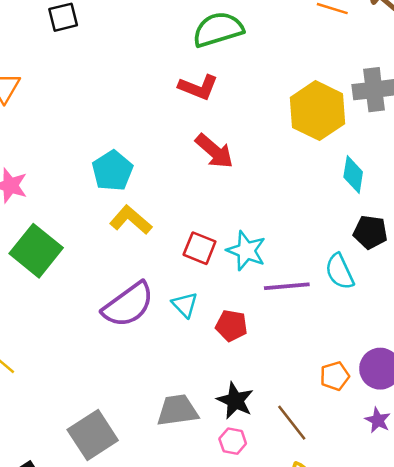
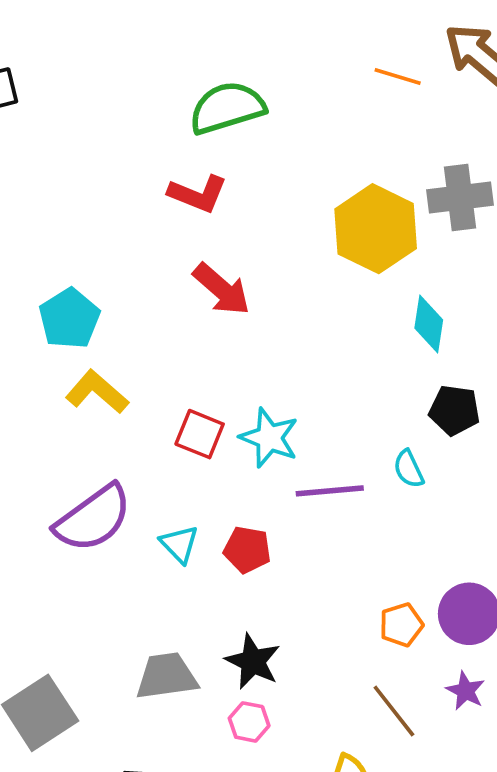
cyan semicircle: (340, 272) -> (409, 469), size x0.7
cyan triangle: (185, 305) -> (179, 544), moved
brown line: (292, 423) -> (394, 711), moved

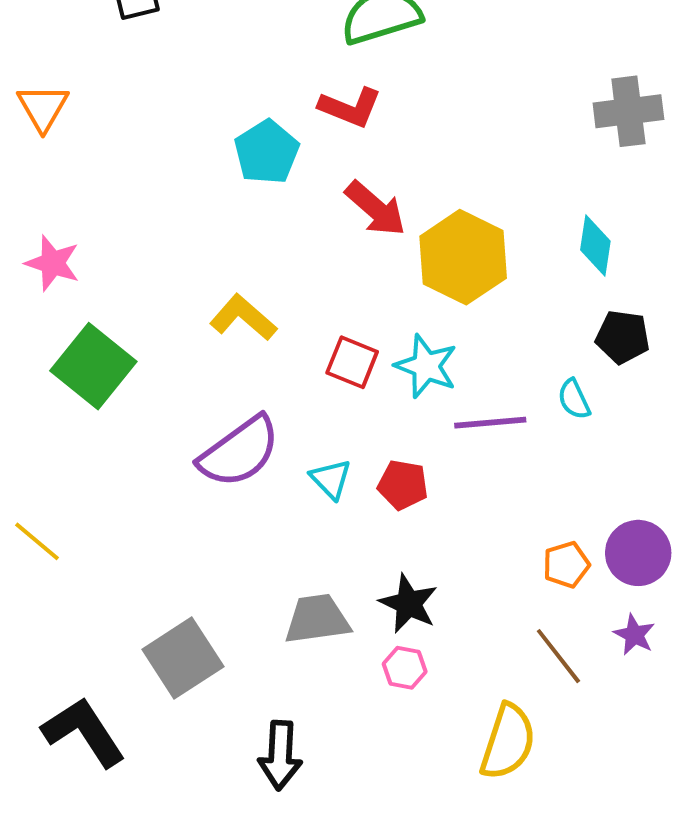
yellow hexagon: (376, 229) -> (463, 257), moved
cyan pentagon: (69, 319) -> (267, 152), moved

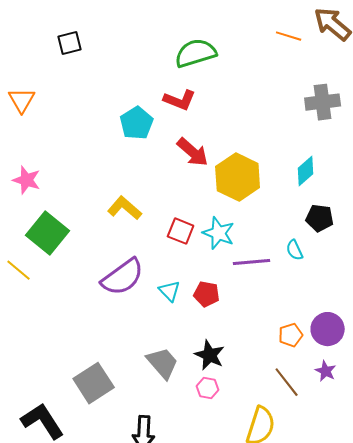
cyan diamond: (595, 246) -> (306, 171), turned 40
yellow line: (37, 541) -> (19, 270), moved
gray trapezoid: (317, 619) -> (163, 363), turned 57

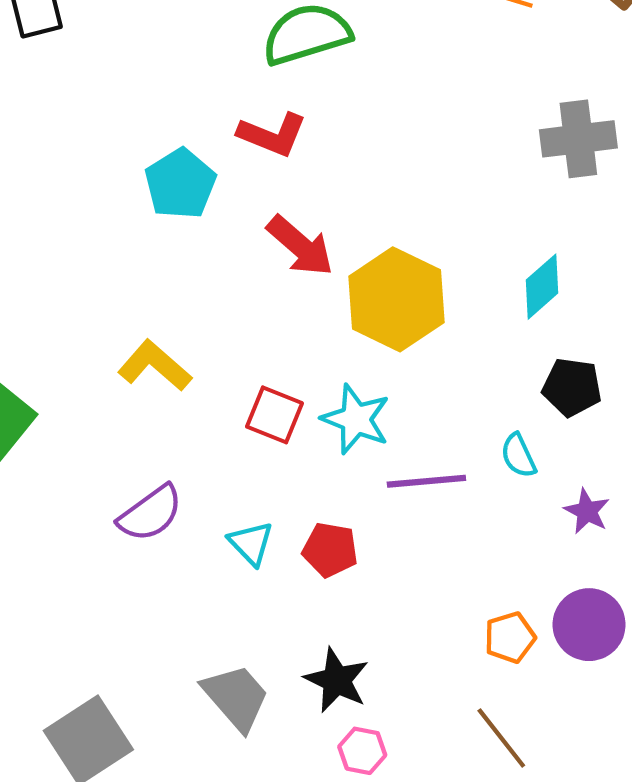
purple semicircle: (123, 277) -> (150, 513), size x0.7
purple star: (326, 371) -> (587, 511), moved
pink hexagon: (208, 388) -> (362, 751), moved

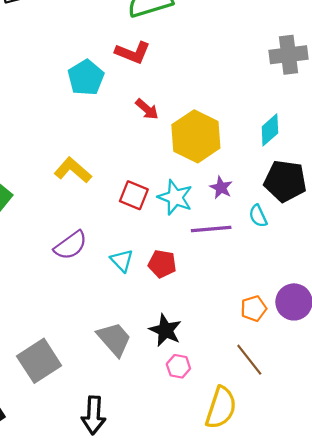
red arrow: (300, 246) -> (147, 109), size x0.7
black pentagon: (572, 387) -> (285, 181), size x1.4
purple star: (587, 511) -> (221, 188), moved

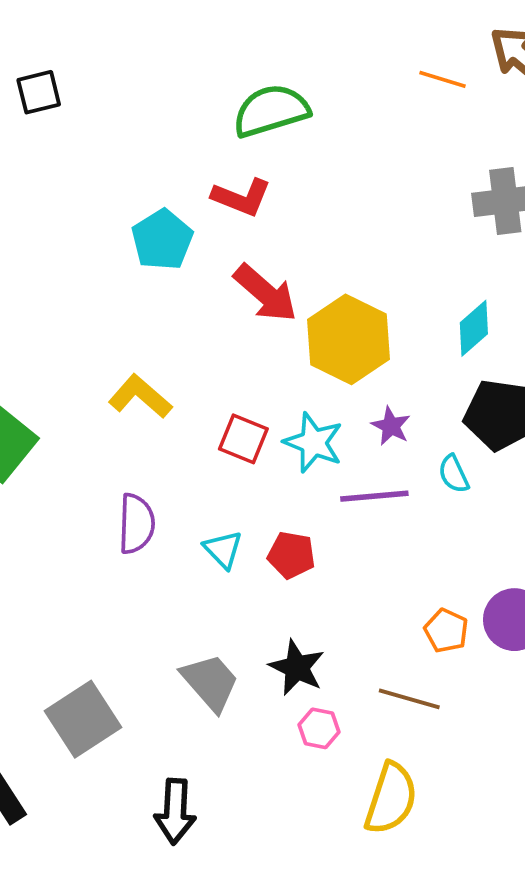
red arrow: (147, 109) -> (266, 293), size x1.6
purple semicircle: (71, 245) -> (136, 524), turned -52
orange pentagon: (254, 309) -> (446, 631), turned -30
brown line: (249, 360) -> (409, 699), moved, turned -36

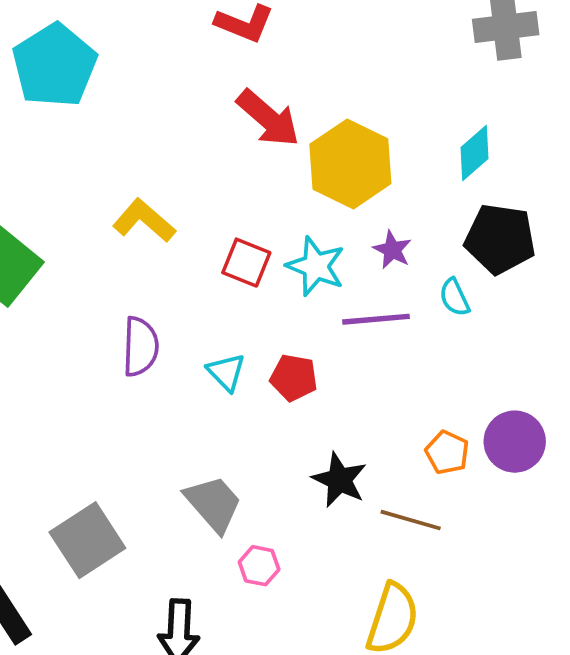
cyan pentagon: (162, 240) -> (55, 65), moved, size x1.4
black star: (297, 668) -> (339, 480), moved
pink hexagon: (319, 728) -> (259, 566), moved

